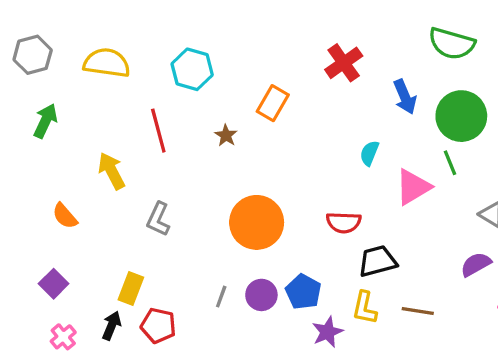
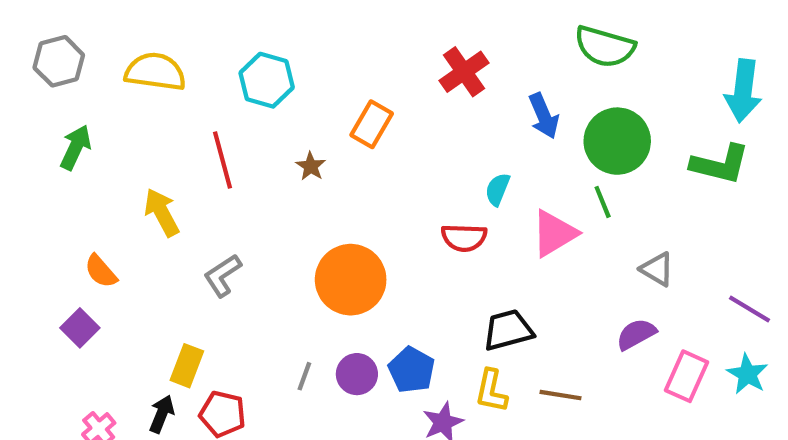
gray L-shape: (158, 219) -> (223, 275), turned 32
red semicircle: (344, 222) -> (464, 238), moved
purple square: (54, 284) -> (80, 328), moved

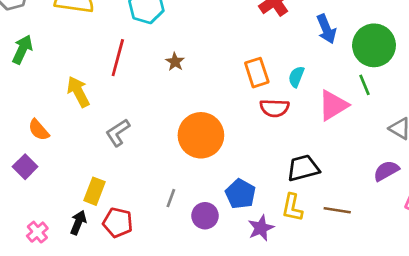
orange rectangle: (372, 124) -> (257, 73), moved, turned -48
red line: (223, 160) -> (118, 58), turned 30
purple circle: (357, 374) -> (205, 216), moved

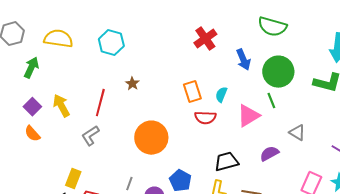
green arrow: (22, 49) -> (31, 68), moved
red line: (118, 58) -> (100, 103), moved
purple square: (25, 167) -> (32, 107), moved
purple semicircle: (386, 171) -> (269, 154), moved

